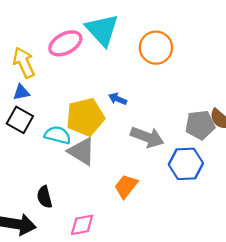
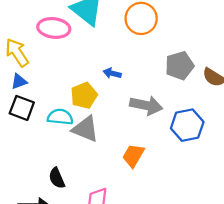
pink ellipse: (65, 43) -> (54, 28), turned 44
yellow pentagon: (85, 117) -> (84, 95), size x0.7
gray pentagon: (200, 125) -> (180, 66), moved

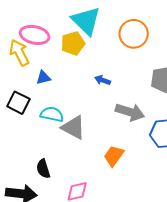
pink ellipse: (54, 28) -> (35, 35), moved
blue triangle: (19, 81) -> (43, 78), moved
yellow pentagon: (84, 95) -> (73, 43), moved

